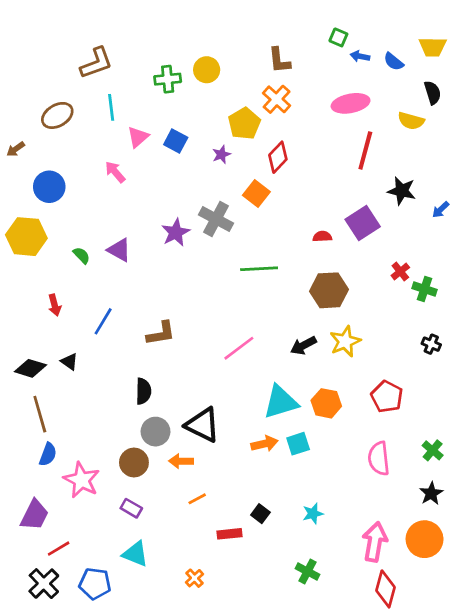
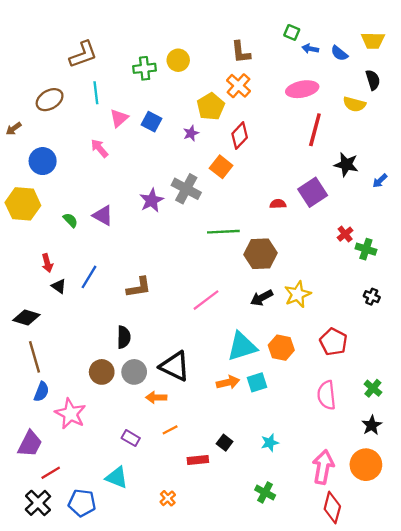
brown hexagon: (329, 290) -> (260, 254), moved
black triangle: (69, 362) -> (59, 286), moved
brown circle: (134, 462) -> (102, 372), moved
purple rectangle: (131, 508) -> (131, 438), moved

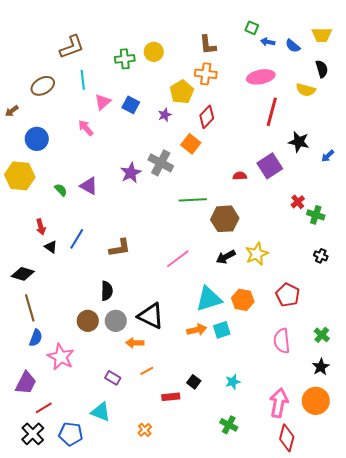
orange cross: (238, 86) -> (206, 74), turned -35

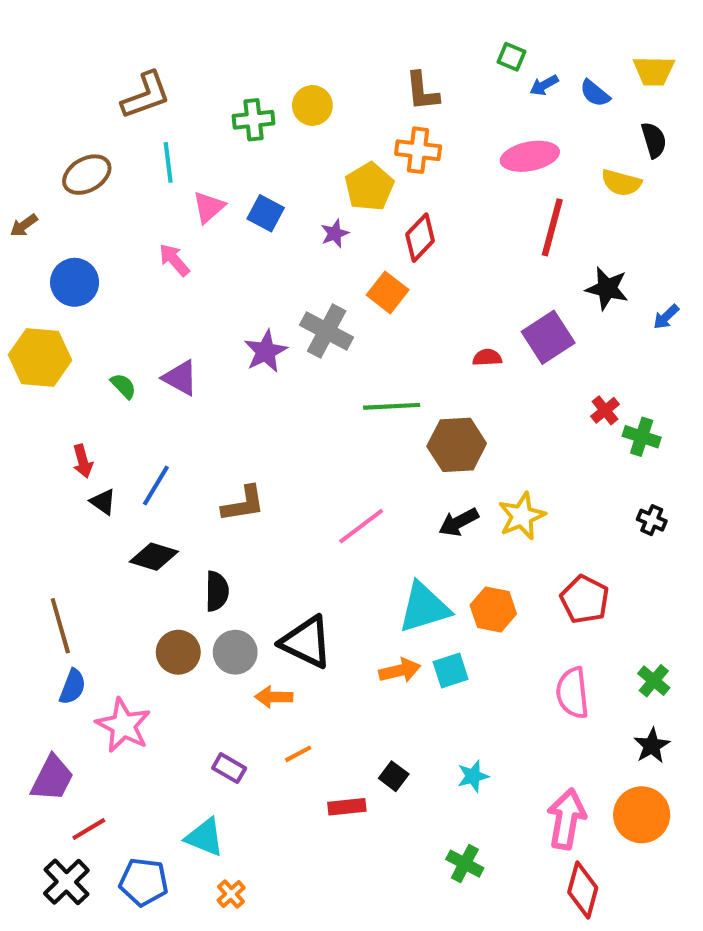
blue arrow: (268, 42) -> (544, 85), turned -40
black diamond: (23, 274) -> (154, 557), moved
orange cross: (145, 430) -> (231, 894), moved

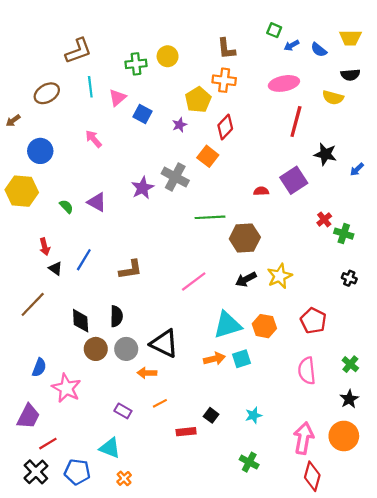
black semicircle: (654, 140) -> (350, 75), turned 102
pink triangle: (209, 207) -> (118, 98), moved
black diamond: (154, 557) -> (81, 321), moved, turned 70
brown line: (60, 626) -> (33, 304), moved, turned 60

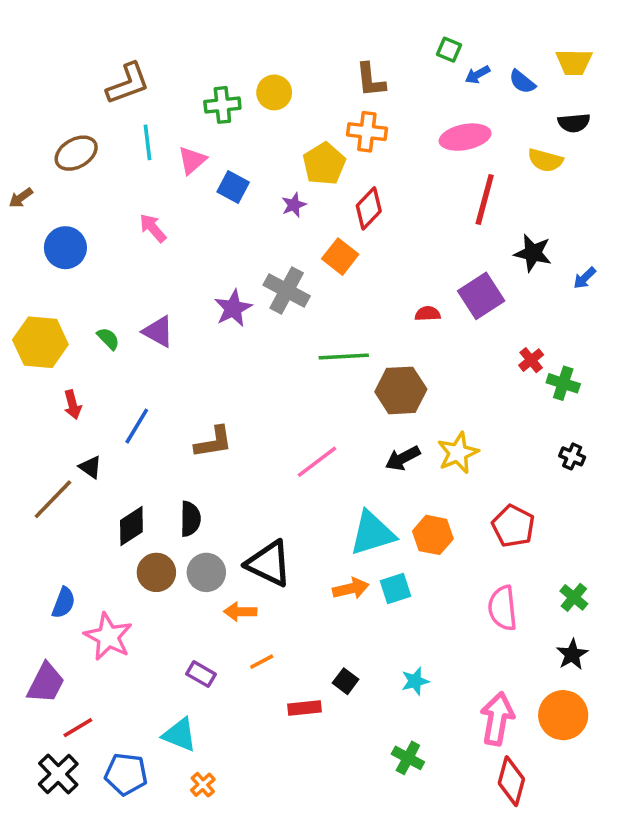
yellow hexagon: (22, 191) -> (40, 342), moved
black triangle: (55, 268) -> (90, 467), moved
black diamond: (81, 321) -> (131, 526), turned 60

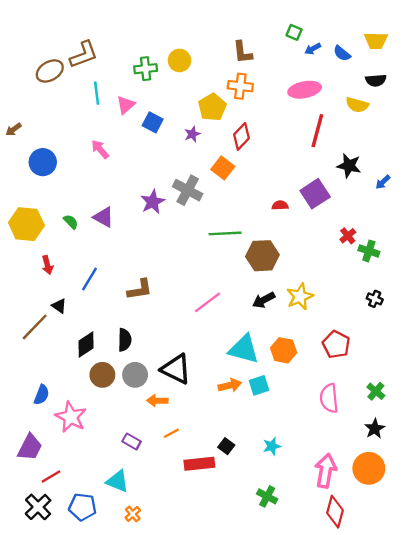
brown ellipse: (76, 153) -> (50, 71), moved
cyan triangle: (372, 533) -> (244, 349), turned 32
red rectangle: (304, 708) -> (199, 464), size x1.4

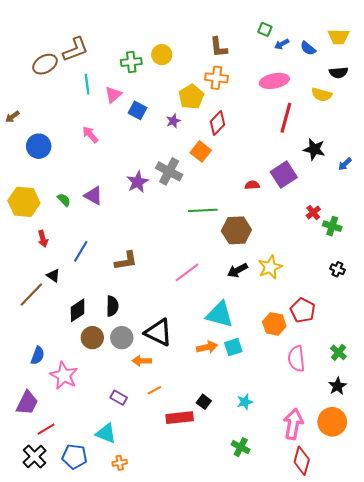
orange hexagon: (284, 350) -> (274, 324), moved
orange cross: (133, 514) -> (120, 463), turned 32

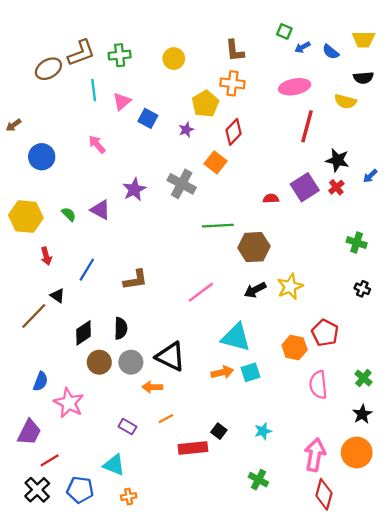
green cross: (131, 62) -> (120, 55), moved
purple star: (138, 182) -> (134, 189), moved
red cross: (313, 212) -> (336, 187), moved

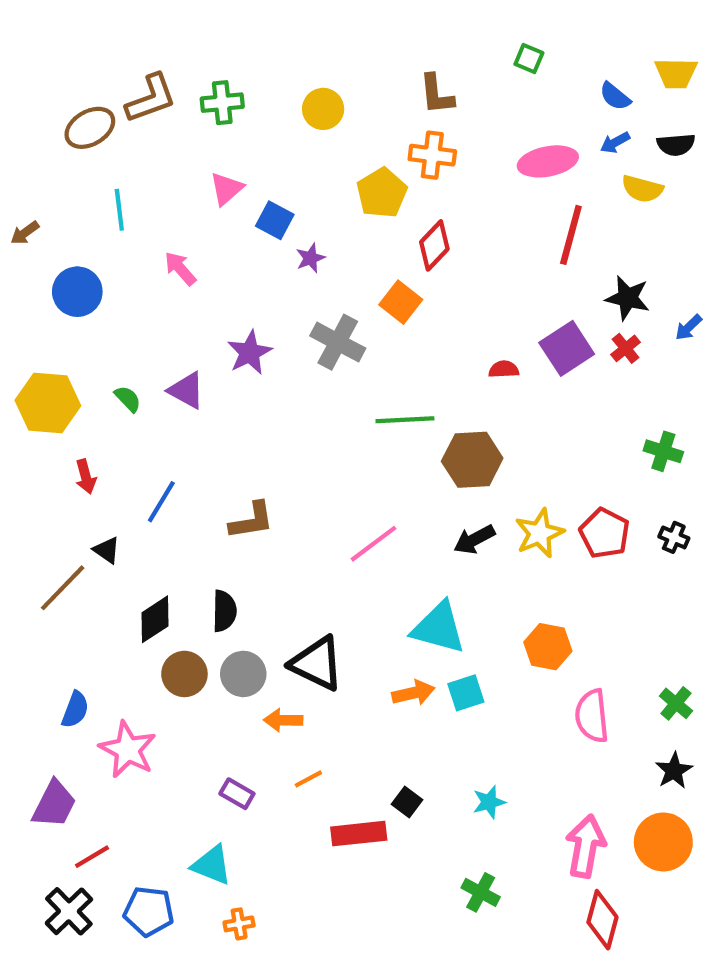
blue arrow: (302, 47) -> (615, 143), moved
cyan line: (94, 90) -> (119, 210), moved
purple star: (186, 130) -> (310, 258), moved
red pentagon: (325, 333) -> (605, 533), moved

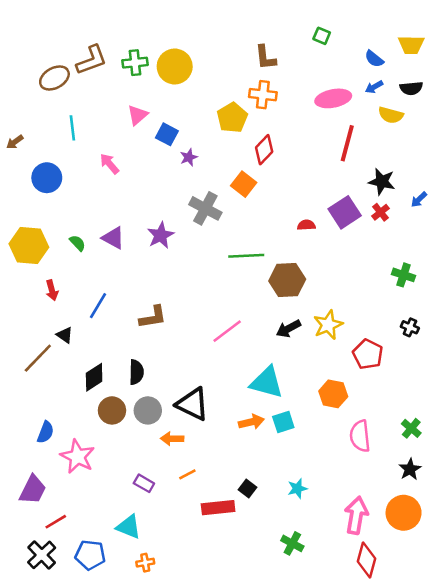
yellow circle: (323, 109) -> (175, 66), moved, size x1.4
purple star: (250, 353) -> (161, 235), moved
red pentagon: (605, 533) -> (368, 354), moved

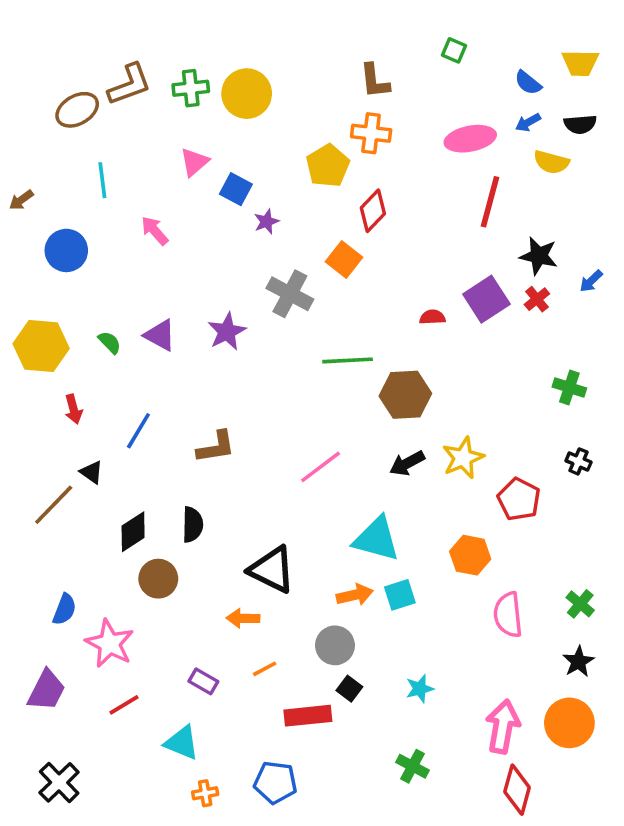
gray circle: (148, 410) -> (335, 645), moved
red line: (56, 522) -> (124, 705), moved
blue pentagon: (90, 555) -> (275, 782), moved

